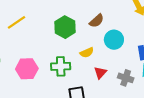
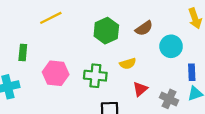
cyan circle: (114, 40) -> (171, 46), moved

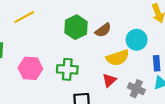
brown semicircle: (144, 28) -> (103, 30), moved
yellow semicircle: (128, 64) -> (118, 58), moved, size x1.5

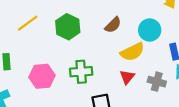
green hexagon: (76, 27) -> (68, 27), moved

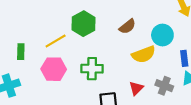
yellow line: (28, 23) -> (56, 41), moved
red triangle: (127, 77) -> (136, 88), moved

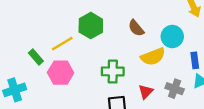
brown semicircle: (127, 26) -> (136, 28), turned 90
green rectangle: (21, 52) -> (36, 57), moved, turned -42
green cross: (92, 69) -> (113, 71), moved

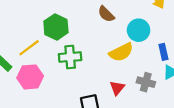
brown semicircle: (136, 28) -> (106, 14), moved
green cross: (113, 71) -> (70, 57), moved

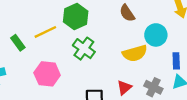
green cross: (70, 57) -> (84, 49), turned 30
pink hexagon: (30, 77) -> (47, 74), moved

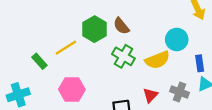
brown semicircle: (127, 13) -> (121, 26), moved
green cross: (84, 49) -> (123, 56), moved

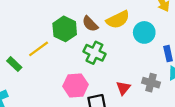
yellow semicircle: (157, 60) -> (118, 20), moved
pink hexagon: (72, 90) -> (76, 85), moved

